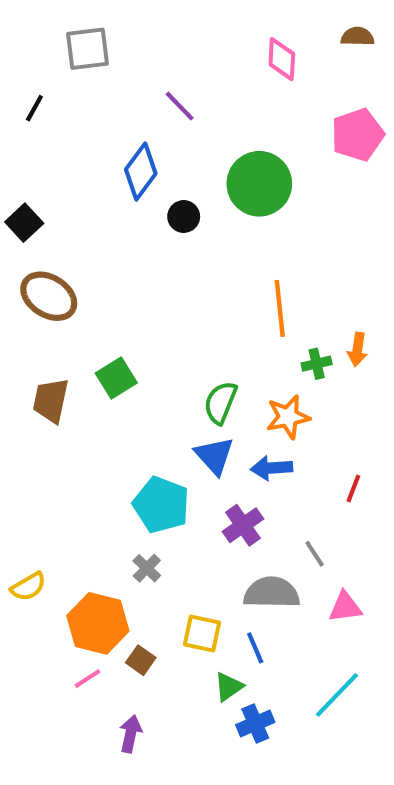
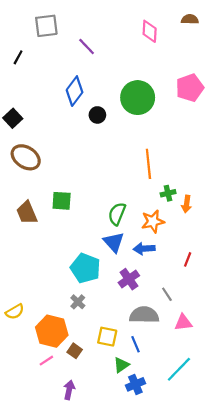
purple line: (180, 106) -> (87, 46), moved
pink pentagon: (357, 135) -> (190, 88), moved
orange arrow: (357, 349) -> (187, 204), moved
green square: (116, 378) -> (62, 201), turned 36
brown trapezoid: (51, 400) -> (27, 213), turned -35

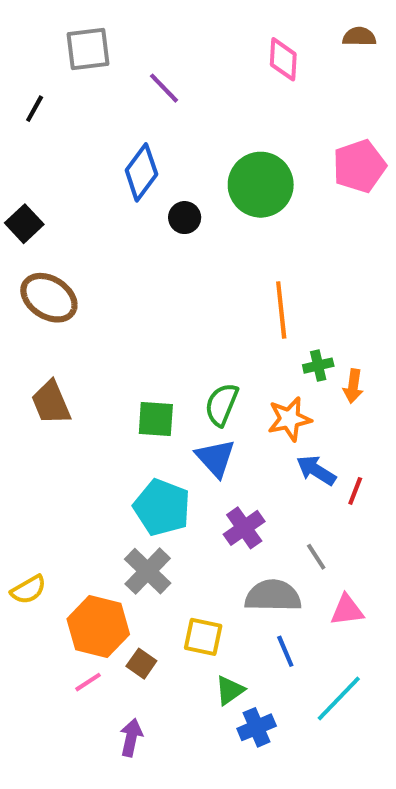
green square: (62, 201) -> (156, 419), moved
blue arrow: (144, 249) -> (316, 470), moved, turned 36
gray cross: (78, 302) -> (148, 571), size x1.6
blue line: (135, 344) -> (285, 651), moved

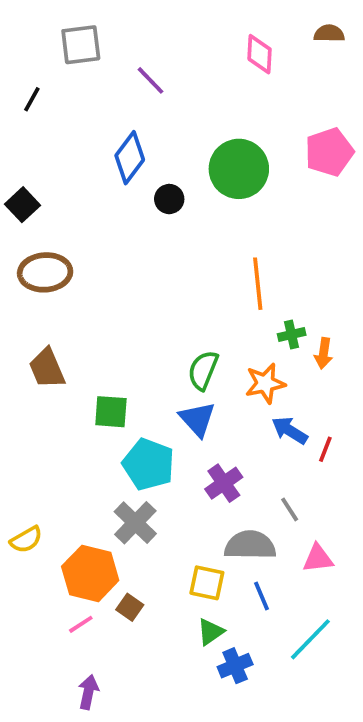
brown ellipse: (49, 298) -> (45, 272), turned -36
green square: (156, 419) -> (111, 412), moved
yellow square: (203, 637) -> (207, 583), moved
purple arrow: (131, 738) -> (88, 692), moved

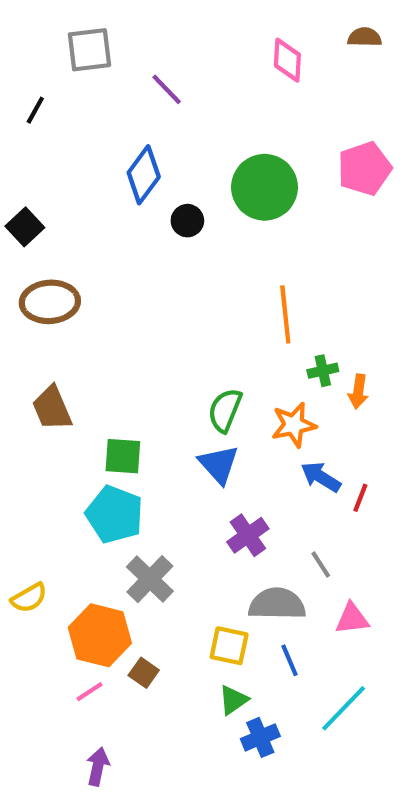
cyan pentagon: (149, 464) -> (114, 514), moved

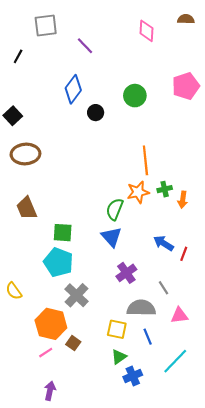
green circle: (265, 187) -> (135, 96), size x0.7
orange star: (294, 425) -> (138, 192), moved
yellow semicircle: (29, 598) -> (14, 291), moved, turned 84

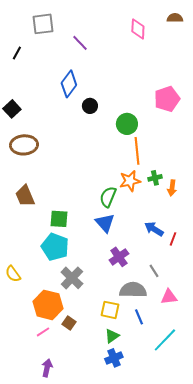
pink pentagon: (186, 86) -> (167, 99), moved
green circle: (135, 96) -> (127, 124), moved
blue cross: (133, 376) -> (114, 358), moved

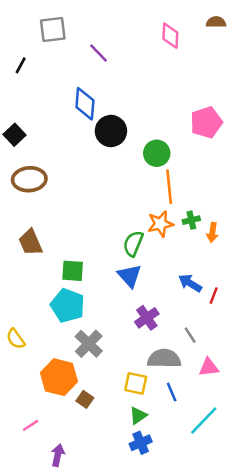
blue diamond: (69, 84) -> (85, 104), turned -32
black circle: (90, 106) -> (111, 131), size x1.6
pink line: (43, 332) -> (31, 425), moved

